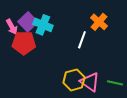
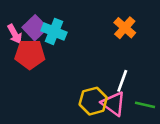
white line: (82, 40) -> (122, 81), moved

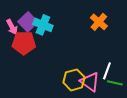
white line: (122, 81) -> (107, 71), moved

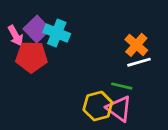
orange cross: (99, 22) -> (136, 45), moved
white line: (107, 71) -> (139, 62), moved, turned 54
green line: (115, 83) -> (122, 86), moved

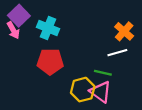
purple square: (37, 29) -> (19, 16), moved
orange cross: (136, 45) -> (124, 31), moved
red pentagon: (31, 57) -> (50, 62), moved

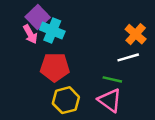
purple square: (19, 16) -> (38, 17), moved
pink arrow: (13, 30) -> (30, 34), moved
yellow hexagon: (83, 90) -> (66, 100), moved

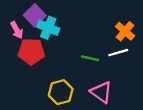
pink arrow: (30, 34) -> (17, 30), moved
red pentagon: (55, 67) -> (31, 51), moved
green line: (112, 79) -> (90, 58), moved

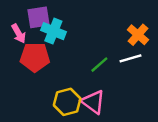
purple square: (35, 15) -> (39, 17), turned 35
green line: (90, 58) -> (99, 65), turned -54
pink triangle: (101, 92) -> (93, 102), moved

